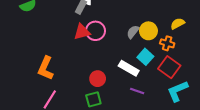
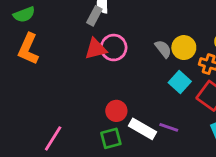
gray semicircle: (133, 32) -> (163, 49), turned 104
orange L-shape: (46, 68) -> (28, 49), moved
white rectangle: (129, 68) -> (143, 129), moved

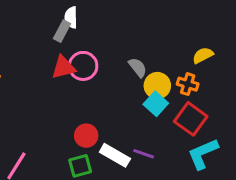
yellow circle: (184, 48) -> (157, 86), moved

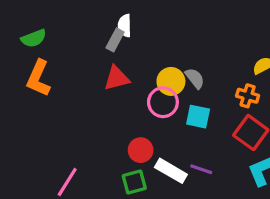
pink circle: (83, 66) -> (163, 102), moved
yellow circle: (157, 86) -> (171, 81), moved
cyan square: (156, 104) -> (198, 117), moved, turned -30

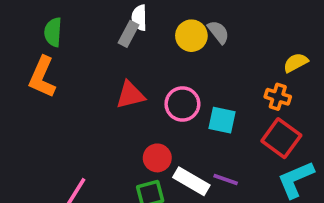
green semicircle: (34, 38) -> (53, 32), moved, turned 115
red triangle: (117, 78) -> (130, 95), moved
gray semicircle: (195, 78) -> (218, 32), moved
yellow circle: (171, 81) -> (191, 36), moved

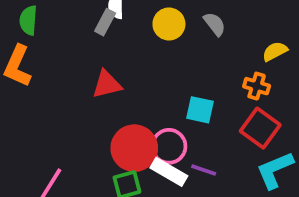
gray semicircle: (218, 32) -> (215, 24), moved
pink circle: (182, 104) -> (169, 146), moved
red circle: (157, 158) -> (134, 148), size x1.6

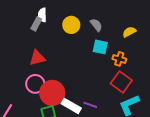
yellow semicircle: (275, 51) -> (129, 32), moved
cyan square: (200, 110) -> (100, 47), moved
pink circle: (169, 146) -> (35, 84), moved

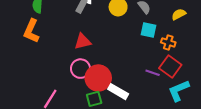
purple line: (90, 105) -> (153, 73), moved

